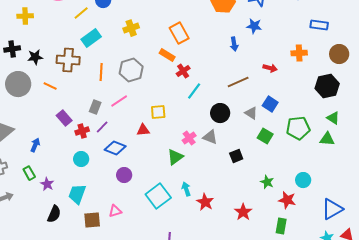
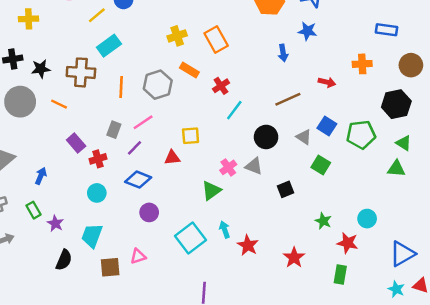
yellow cross: (131, 28) -> (177, 36), moved
orange rectangle: (167, 55) -> (189, 70), moved
purple line: (102, 127) -> (135, 148), moved
green pentagon: (298, 128) -> (361, 135), moved

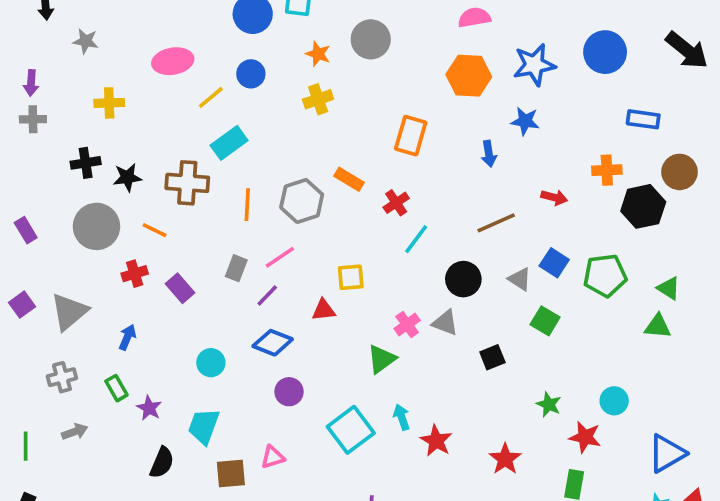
yellow cross: (177, 36) -> (318, 99), moved
orange rectangle: (216, 40) -> (411, 136), moved, turned 45
black hexagon: (396, 104) -> (643, 206), moved
red cross: (98, 159) -> (135, 274), moved

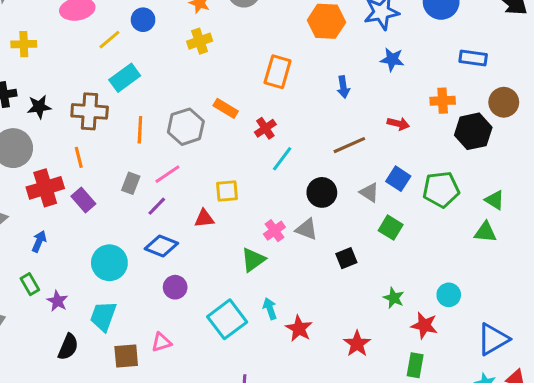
blue star: (525, 121) -> (392, 59), moved
orange line: (155, 230) -> (79, 157), moved, turned 50
red cross: (135, 274) -> (45, 188), size x1.6
cyan circle: (211, 363) -> (109, 263), size x1.5

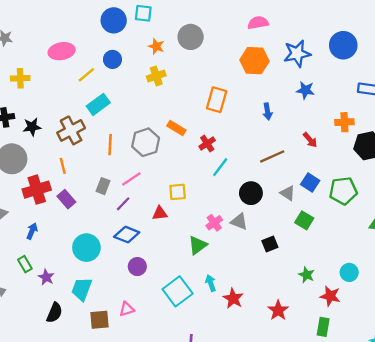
brown cross: (90, 111) -> (71, 130), turned -32
red arrow: (398, 124) -> (310, 140), turned 35

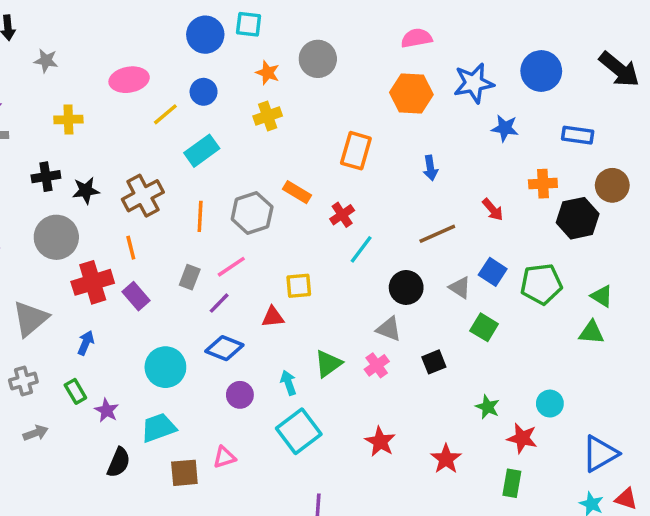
blue star: (305, 90) -> (505, 128), moved
cyan rectangle: (98, 104) -> (202, 151), moved
pink cross: (214, 223) -> (377, 365), moved
cyan arrow: (211, 283) -> (288, 383), moved
cyan trapezoid: (82, 289) -> (159, 428), turned 50

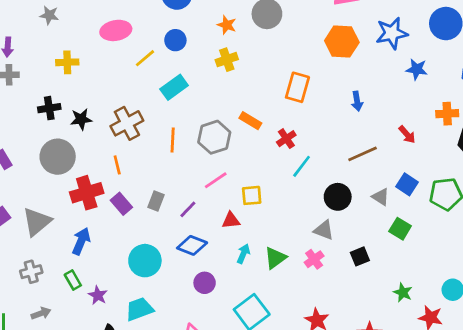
pink line: (231, 267) -> (216, 180), moved
gray rectangle: (190, 277) -> (156, 201), moved
blue arrow: (86, 343) -> (81, 241), size x1.4
cyan arrow: (288, 383) -> (243, 254), moved, turned 42

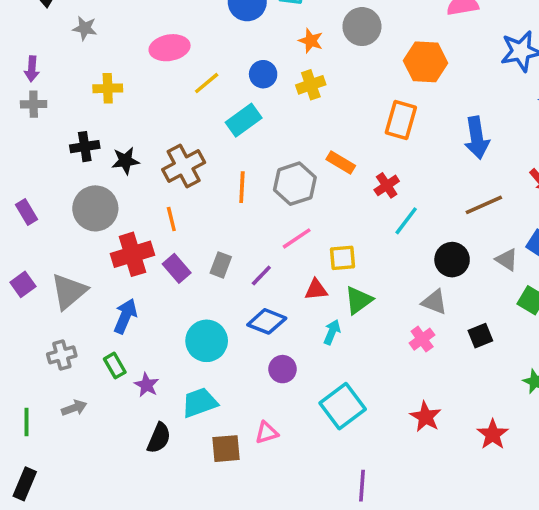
blue circle: (175, 40) -> (263, 74), moved
orange hexagon: (342, 42) -> (426, 62), moved
blue arrow: (357, 101) -> (477, 138), size x1.6
green triangle: (275, 258) -> (358, 300), moved

